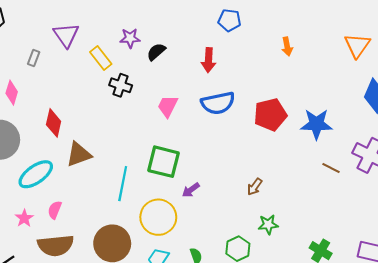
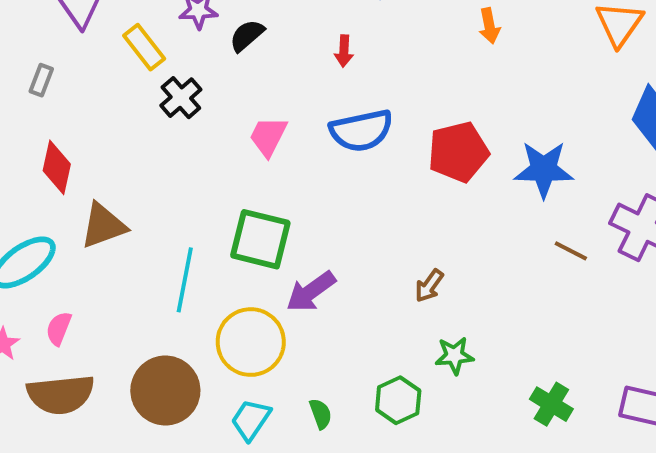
gray rectangle: (34, 58) -> (41, 80), moved
red arrow: (209, 60) -> (344, 51), size x0.7
black cross: (121, 85) -> (181, 98), turned 30
purple arrow: (191, 190) -> (311, 292), size x1.5

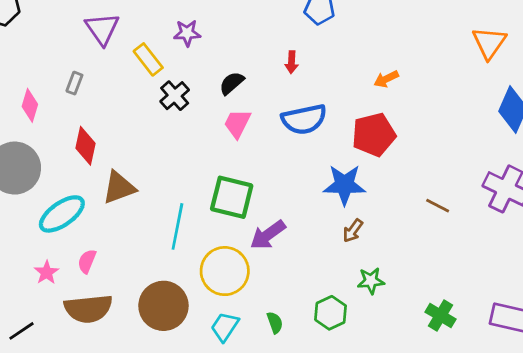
orange arrow: (489, 26) -> (386, 79), moved, turned 75
black semicircle: (247, 36) -> (232, 83), moved
blue star: (544, 169) -> (344, 185), moved
brown line: (571, 251) -> (438, 206), moved

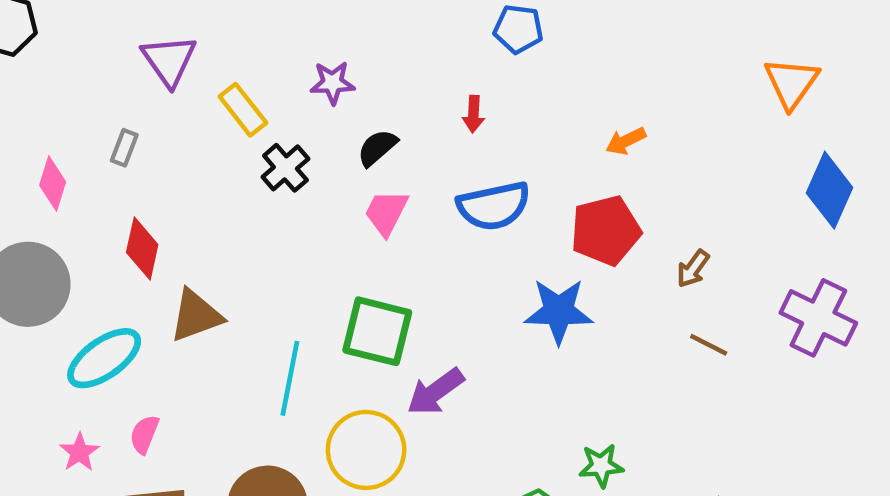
purple star: (187, 33) -> (332, 83), moved
brown arrow: (353, 231) -> (693, 269), moved

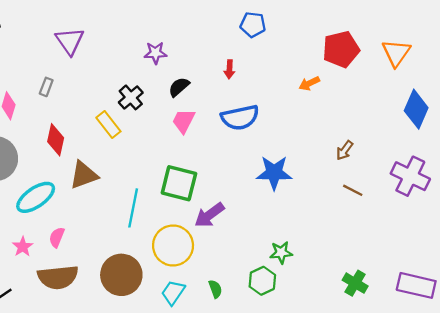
yellow rectangle: (243, 110) -> (108, 125), moved
red pentagon: (606, 231) -> (341, 49), moved
green star: (601, 466) -> (281, 253), moved

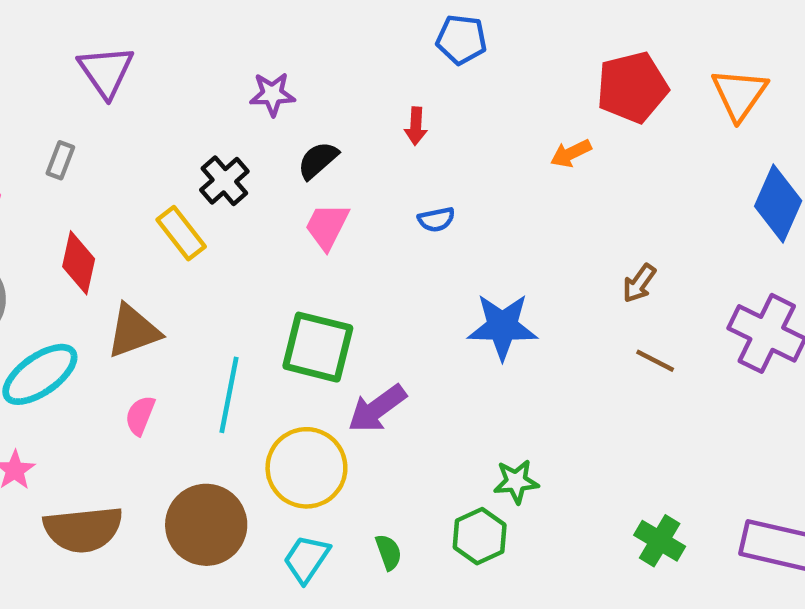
blue semicircle: (240, 117) -> (436, 219), size x0.5
pink semicircle: (57, 237) -> (140, 415), moved

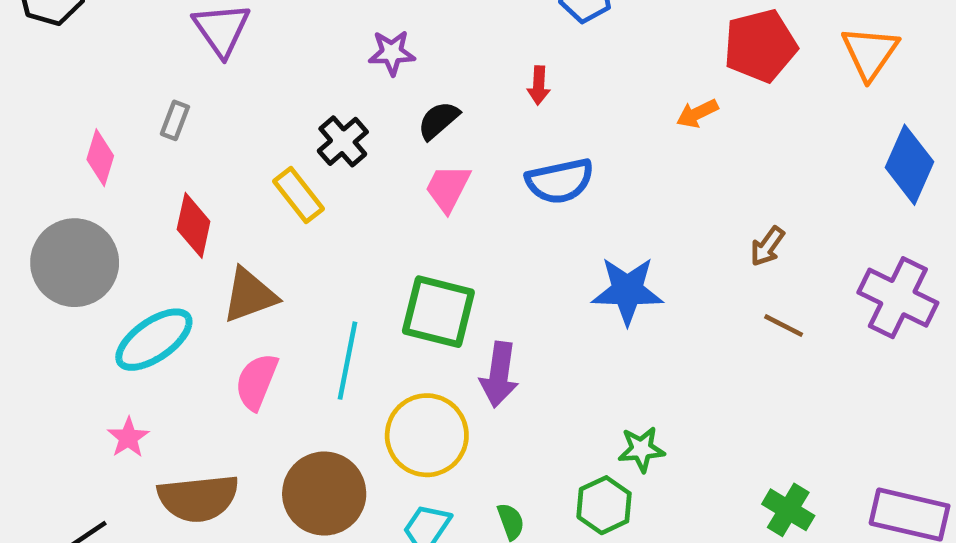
blue semicircle: (436, 219) -> (560, 181), size x1.8
purple arrow: (377, 409) -> (499, 375), turned -46
pink semicircle: (140, 415) -> (257, 382), size x1.4

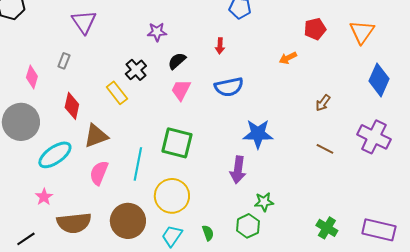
red pentagon: (760, 46) -> (315, 29), size x0.7
brown arrow: (767, 246) -> (323, 103), moved
purple arrow: (499, 375) -> (238, 170), moved

